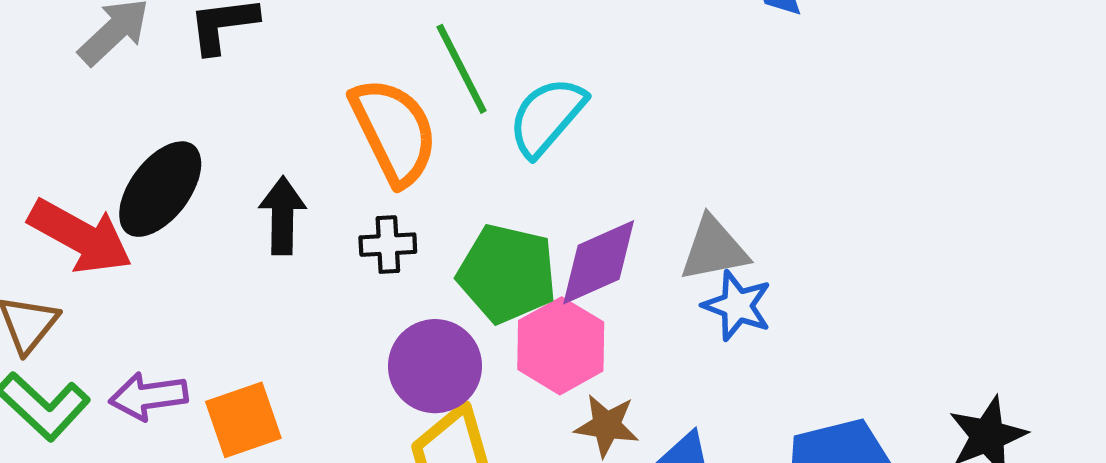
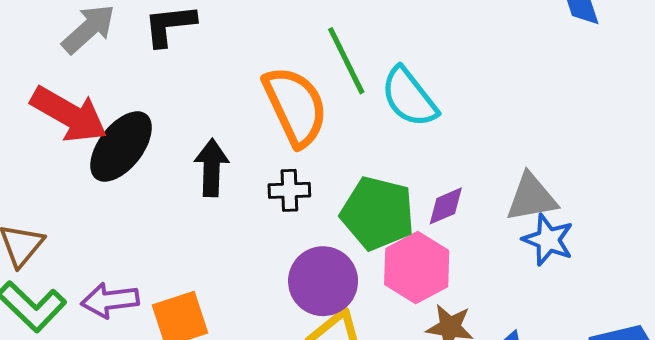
cyan semicircle: (547, 117) -> (409, 97), turned -80
red arrow: (80, 236) -> (69, 114), moved
purple diamond: (599, 262) -> (446, 206), size x0.6

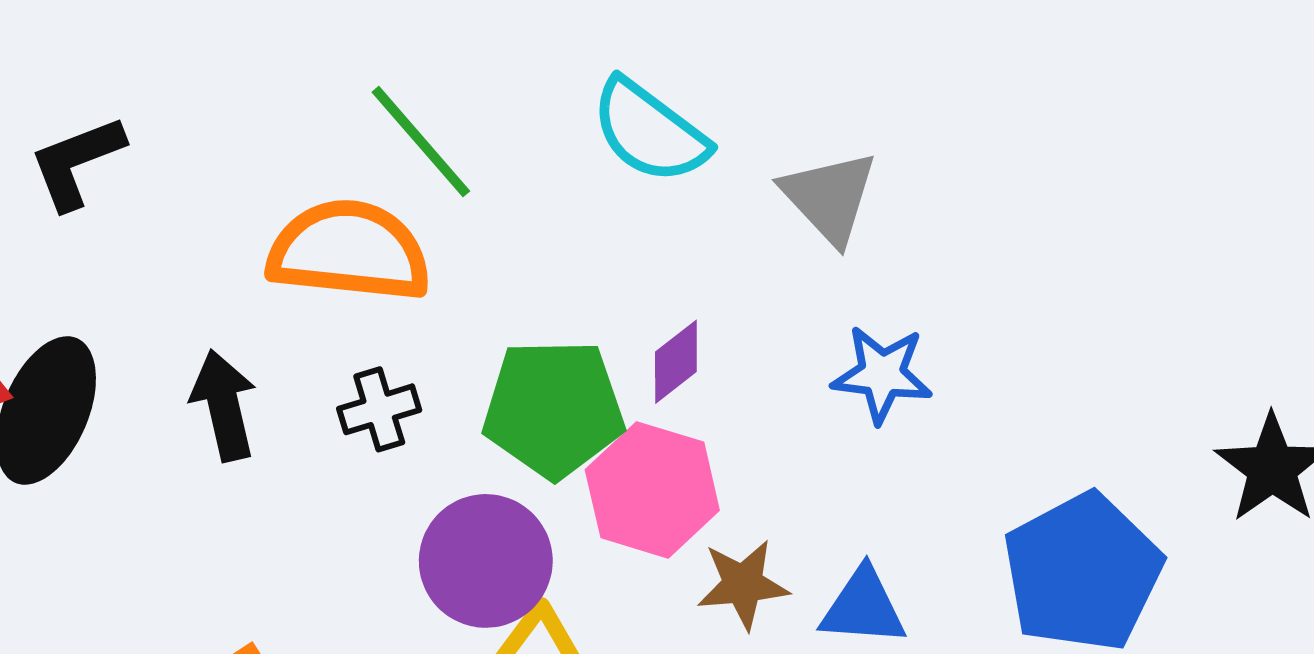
cyan semicircle: (409, 97) -> (650, 131), moved
orange semicircle: (295, 106) -> (349, 251), turned -44
gray triangle: (531, 198) -> (829, 197), moved, turned -48

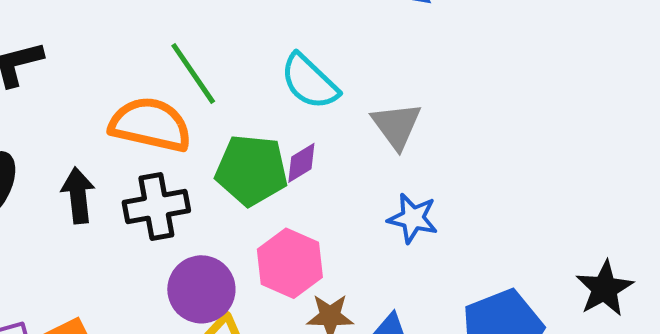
purple diamond: (676, 362) -> (301, 163), moved
black cross: (379, 409) -> (156, 206), size x1.6
green pentagon: (554, 409) -> (252, 170), moved

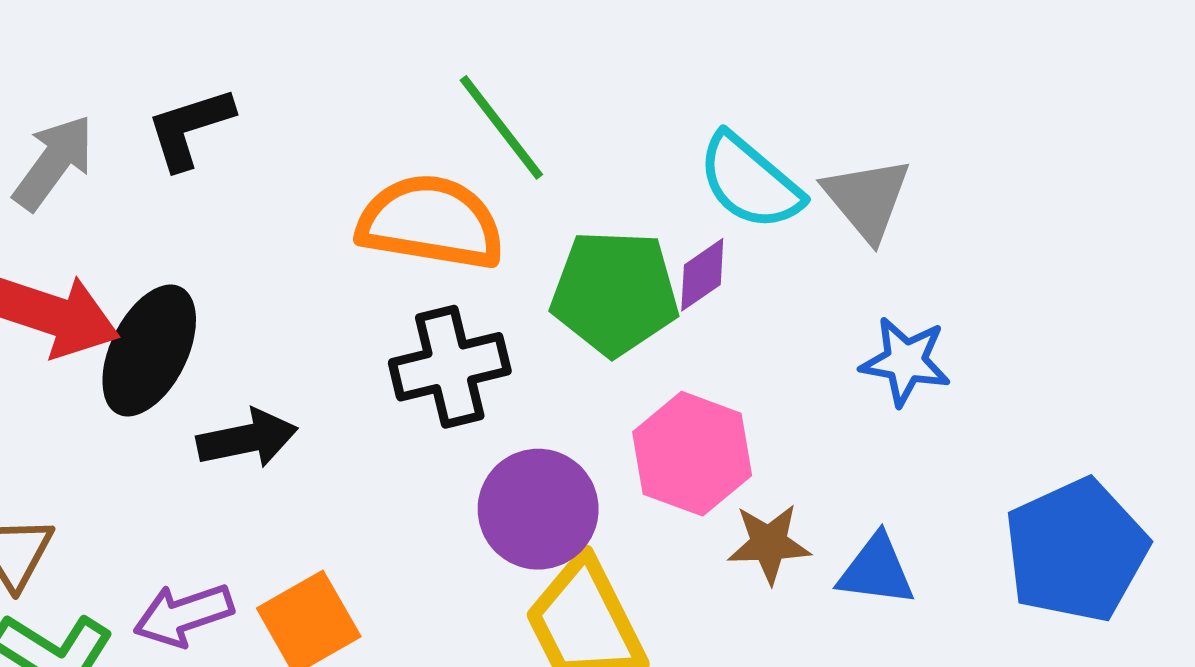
cyan semicircle: (309, 82) -> (750, 182), moved
black arrow: (78, 195) -> (247, 439), moved, turned 88

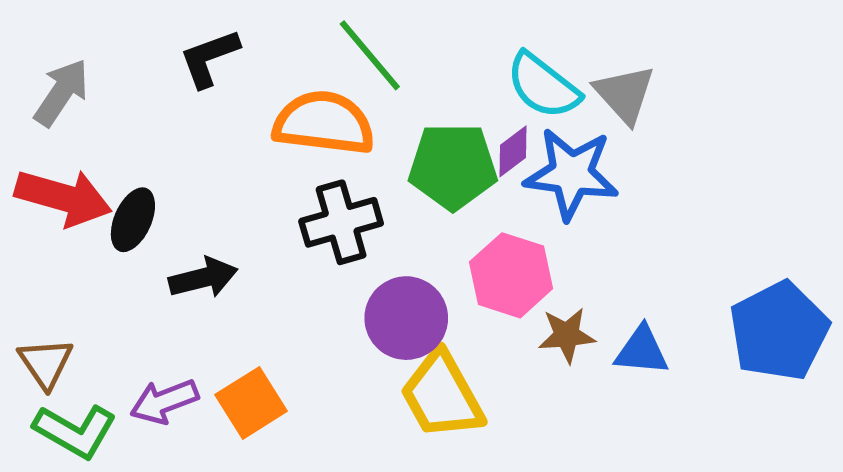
black L-shape: (190, 128) -> (209, 58), moved
black ellipse: (149, 350) -> (133, 220), size x0.7
blue star: (905, 361) -> (571, 174), moved, size x1.5

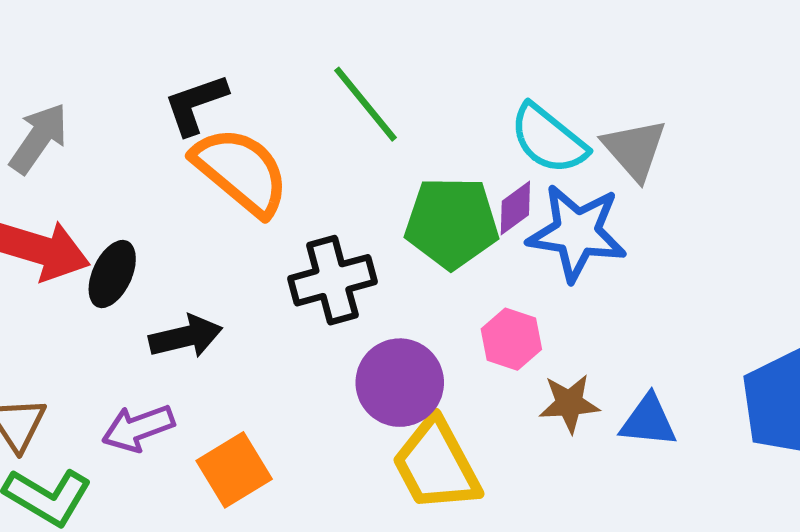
orange semicircle: (324, 123) -> (241, 171), moved, turned 32
pink hexagon: (511, 275) -> (511, 339), size x0.7
purple arrow: (164, 401) -> (138, 428), moved

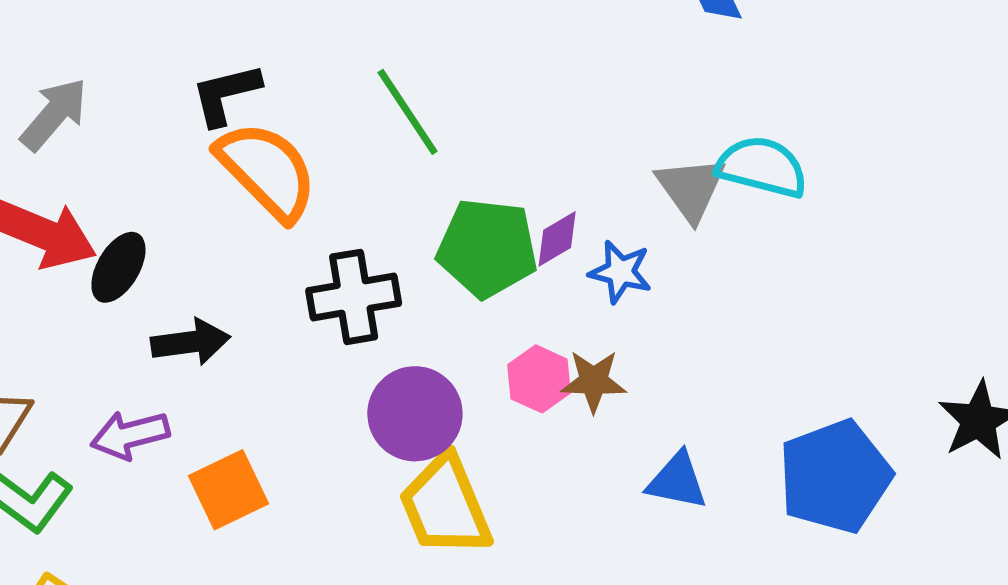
cyan semicircle: (548, 139) -> (762, 167), moved, turned 150
blue star: (577, 233) -> (620, 272), size x0.6
brown star: (569, 403) -> (594, 381), moved

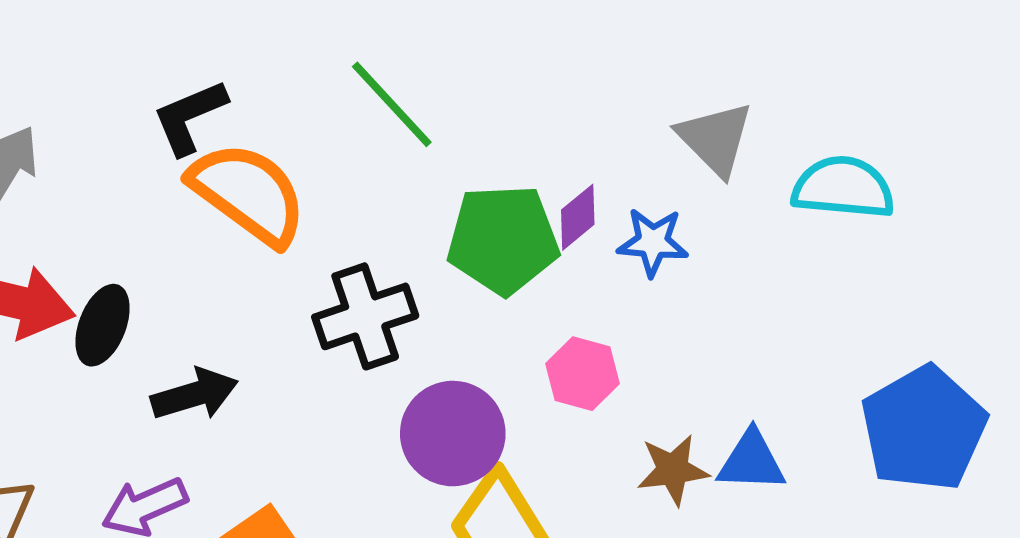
cyan semicircle: (762, 167) -> (843, 188), moved
brown star: (594, 381) -> (673, 470), moved

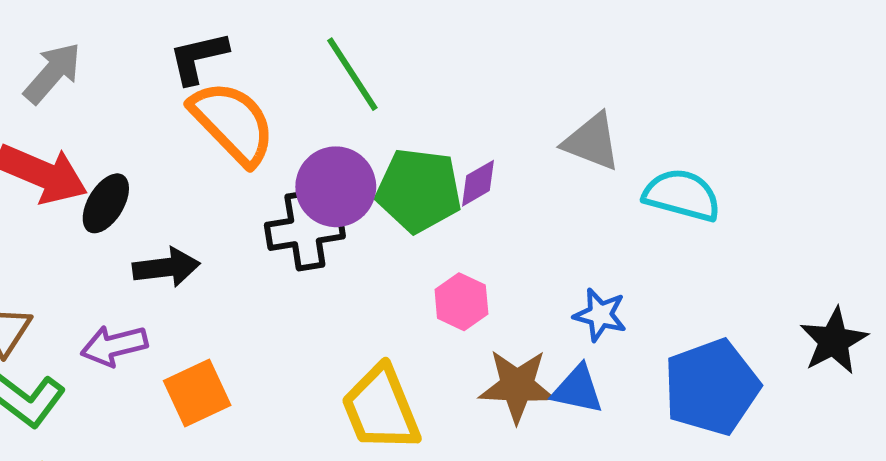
gray triangle: (715, 139) -> (592, 142), turned -34
blue star: (653, 242) -> (600, 315), moved
purple circle: (453, 434) -> (336, 187), moved
brown star: (673, 470) -> (517, 386), size x1.4

